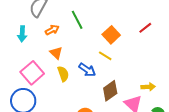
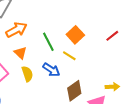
green line: (77, 20) -> (48, 42), moved
red line: (145, 28) -> (112, 36), moved
orange arrow: (52, 30) -> (16, 30), size x1.5

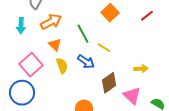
orange square: (75, 35) -> (110, 13), moved
red line: (112, 36) -> (147, 16), moved
yellow arrow: (112, 87) -> (141, 69), moved

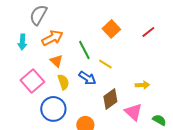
blue circle: (22, 93) -> (53, 109), moved

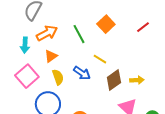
cyan arrow: (22, 42) -> (25, 45), moved
green line: (84, 50) -> (79, 34), moved
orange triangle: (56, 61) -> (51, 56), turned 40
brown diamond: (110, 99) -> (114, 80), moved

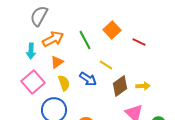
red line: (143, 27) -> (139, 42), moved, turned 64

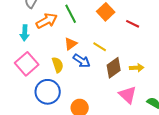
green line: (85, 40) -> (71, 14), moved
orange triangle: (57, 62) -> (71, 44), moved

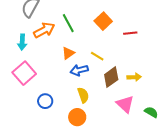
red line: (133, 24) -> (130, 33), turned -32
blue arrow: (82, 61) -> (79, 70), turned 132
yellow semicircle: (58, 65) -> (83, 95), moved
blue circle: (48, 92) -> (45, 101), size x0.6

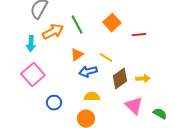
yellow semicircle: (83, 95) -> (92, 97), turned -70

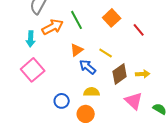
red line: (139, 35) -> (139, 30), turned 56
blue arrow: (88, 72) -> (88, 67), turned 54
blue circle: (54, 103) -> (62, 101), moved

